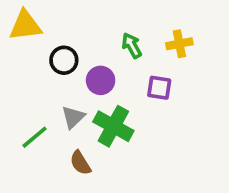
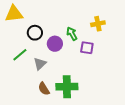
green arrow: (132, 46) -> (72, 34), moved
green cross: (113, 126) -> (67, 87), moved, turned -30
green line: (35, 137) -> (20, 55), moved

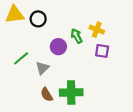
yellow cross: (98, 24) -> (97, 30), moved, turned 32
black circle: (35, 33) -> (38, 19), moved
purple square: (87, 48) -> (102, 51), moved

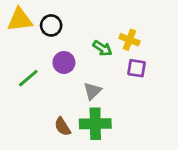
green arrow: (77, 36) -> (102, 48), turned 152
purple circle: (58, 47) -> (64, 62), moved
gray triangle: (42, 68) -> (92, 91), moved

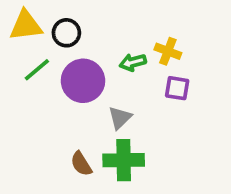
green arrow: (102, 48) -> (133, 62), turned 132
purple circle: (64, 62) -> (83, 81), size x1.5
green line: (28, 78) -> (37, 70), moved

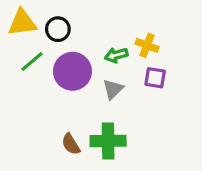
gray triangle: (120, 118) -> (113, 89), moved

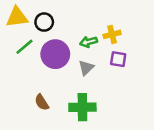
yellow cross: (147, 45) -> (112, 34), turned -35
brown semicircle: (71, 144) -> (42, 102), moved

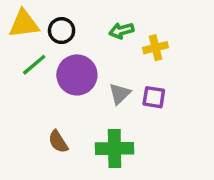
green arrow: (89, 42) -> (121, 31), moved
purple square: (118, 59) -> (154, 97), moved

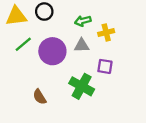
black circle: (62, 31) -> (44, 12), moved
gray triangle: (120, 94) -> (82, 45), moved, turned 42
green cross: (115, 148) -> (82, 86), moved, turned 30

